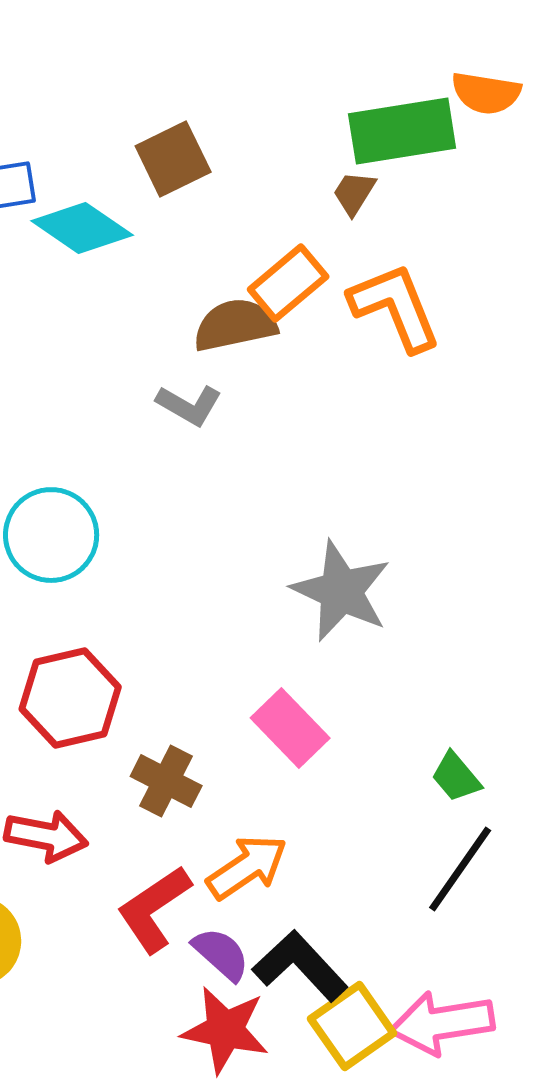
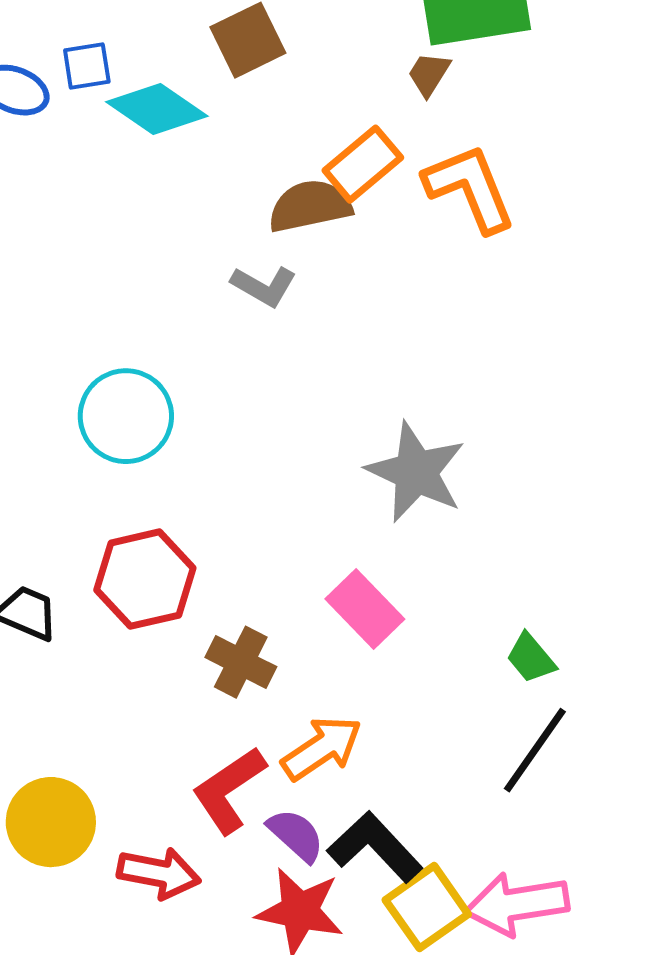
red arrow: (46, 836) -> (159, 873), moved

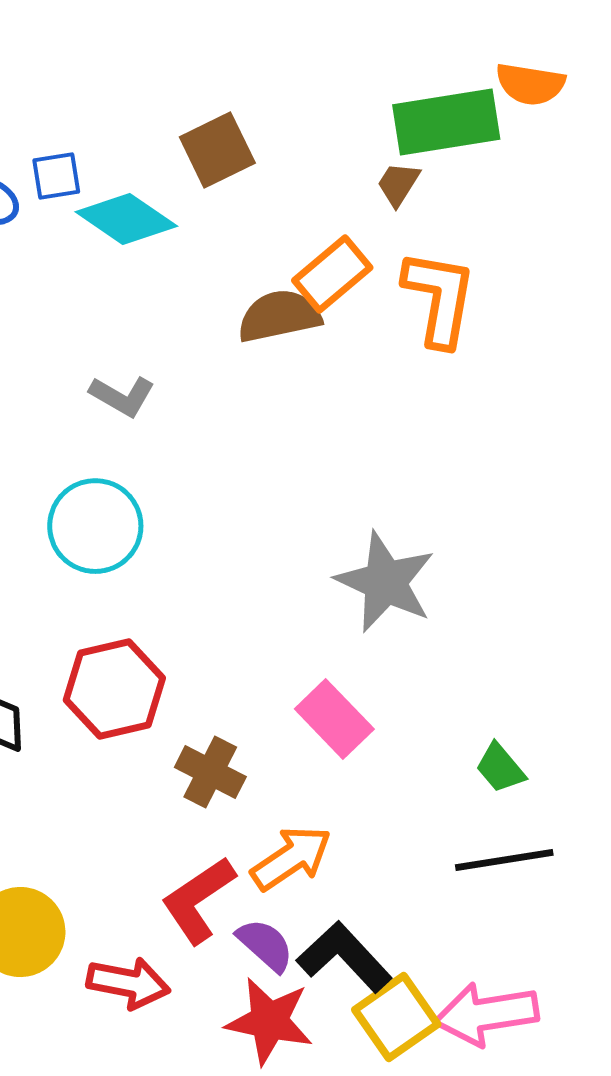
orange L-shape: (470, 188) -> (439, 298), turned 32
gray L-shape: (264, 286) -> (122, 396), moved
black line: (535, 750) -> (504, 860), turned 46

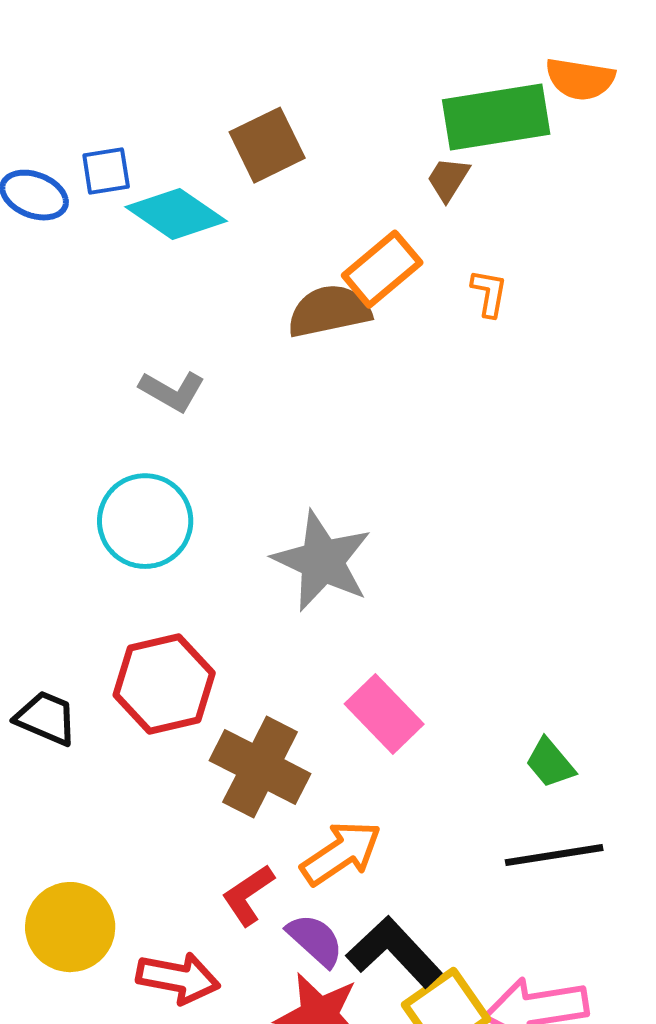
orange L-shape: (439, 298) -> (489, 293), size x0.5
gray star: (385, 582) -> (322, 561), moved
brown cross: (210, 772) -> (260, 767), size x1.4
red L-shape: (198, 900) -> (248, 895), size x0.7

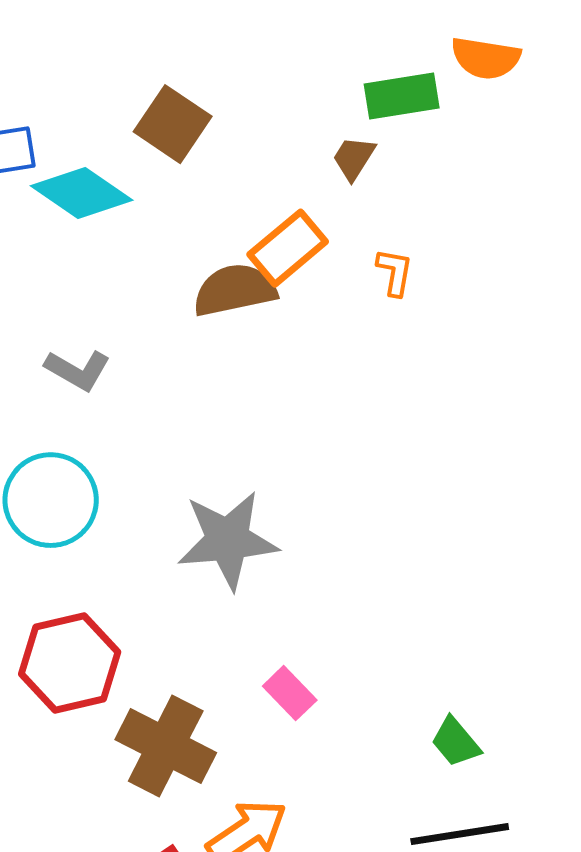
green rectangle: (496, 117) -> (402, 96), size x0.7
brown square: (267, 145) -> (173, 124), turned -30
gray star: (322, 561) -> (228, 540), turned -30
pink rectangle: (384, 714) -> (290, 693), size x0.7

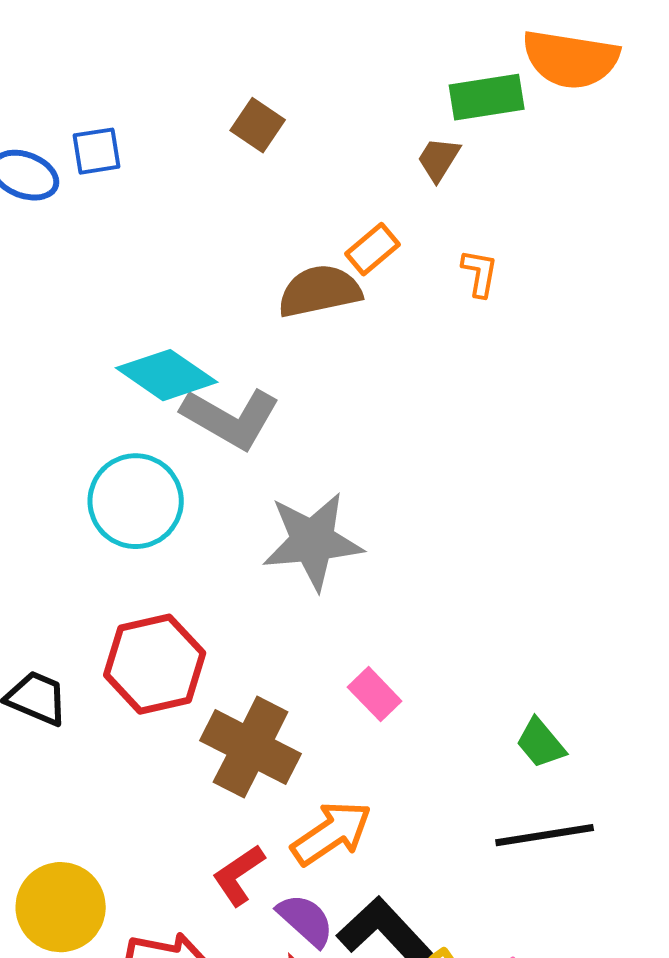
orange semicircle: (486, 58) -> (571, 59), size x1.4
brown square: (173, 124) -> (258, 125), size x0.7
cyan diamond: (82, 193) -> (167, 375), moved
orange rectangle: (288, 248) -> (373, 249), size x0.7
gray L-shape: (78, 370) -> (231, 418), moved, size x1.5

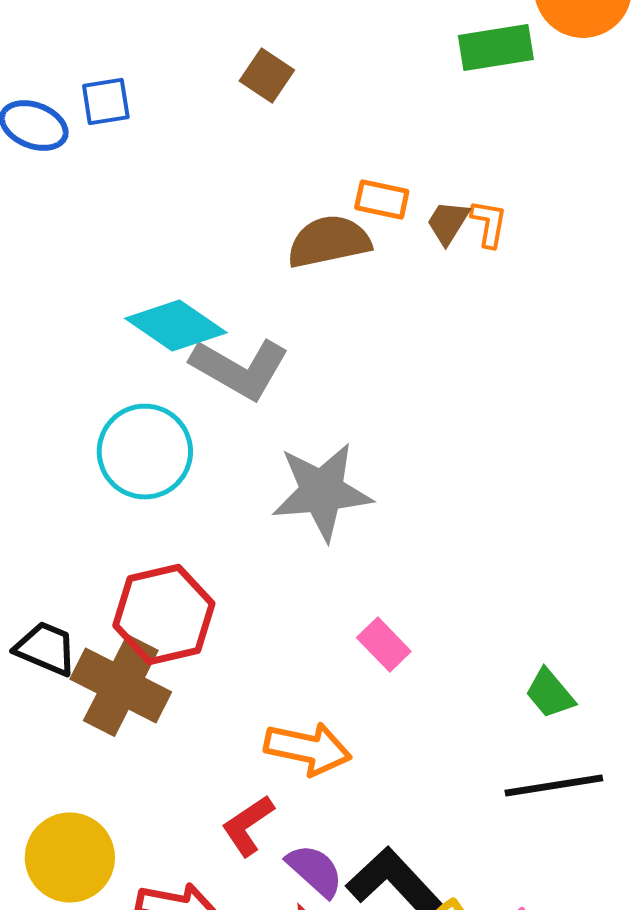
brown trapezoid: (439, 159) -> (448, 222), moved
orange rectangle: (373, 249) -> (382, 200), turned 52
brown cross: (251, 747) -> (121, 686), moved
orange arrow: (332, 833) -> (308, 748), moved, turned 46

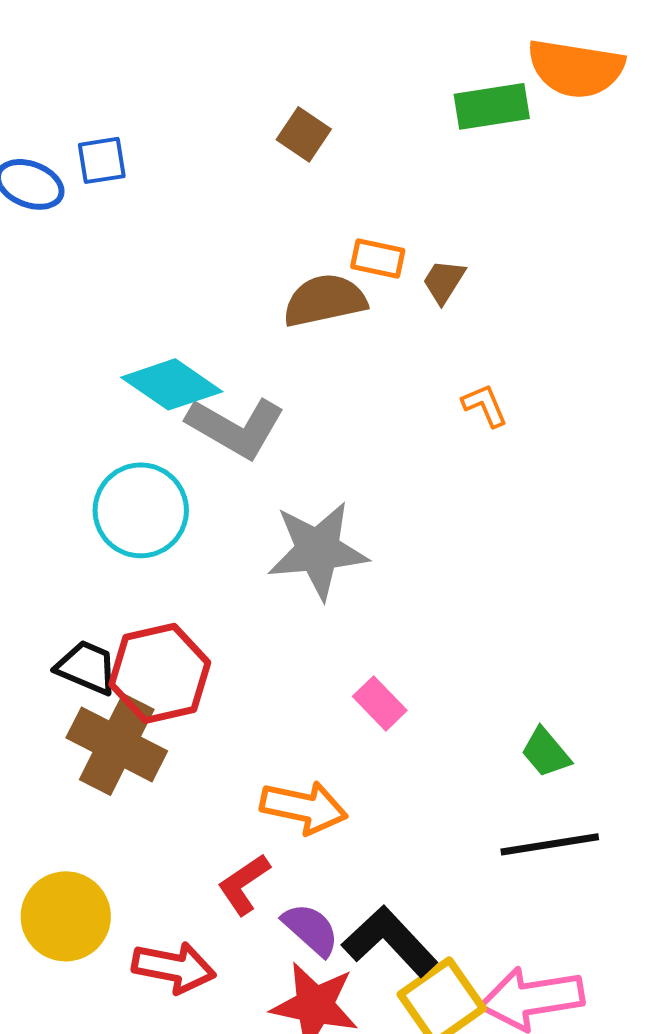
brown square: (267, 76) -> (304, 134), moved
orange L-shape: (489, 224) -> (485, 405), moved, turned -33
black trapezoid: (46, 648) -> (87, 667), moved

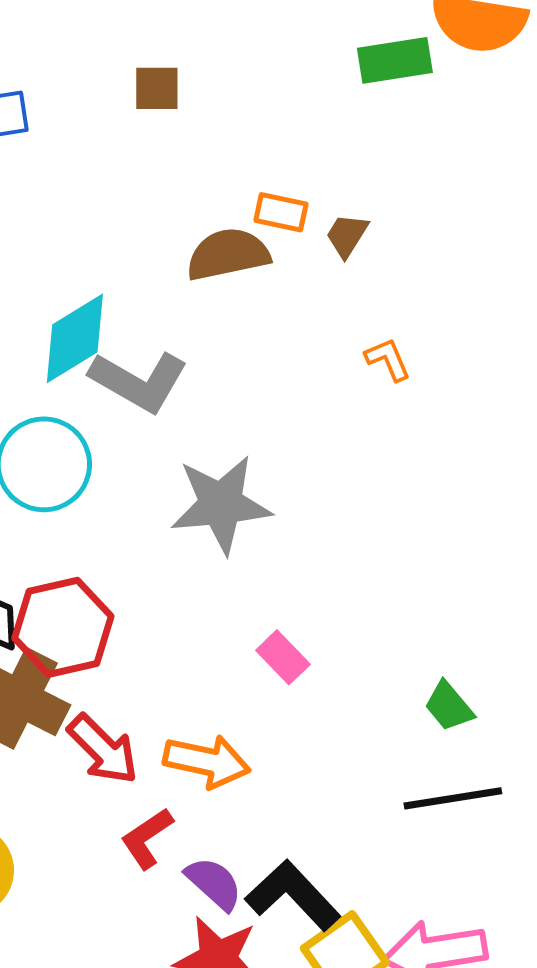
brown square: (304, 134) -> (157, 88), moved, turned -34
cyan diamond: (172, 384) -> (75, 338), turned -66
red arrow: (174, 967) -> (103, 749), moved, turned 34

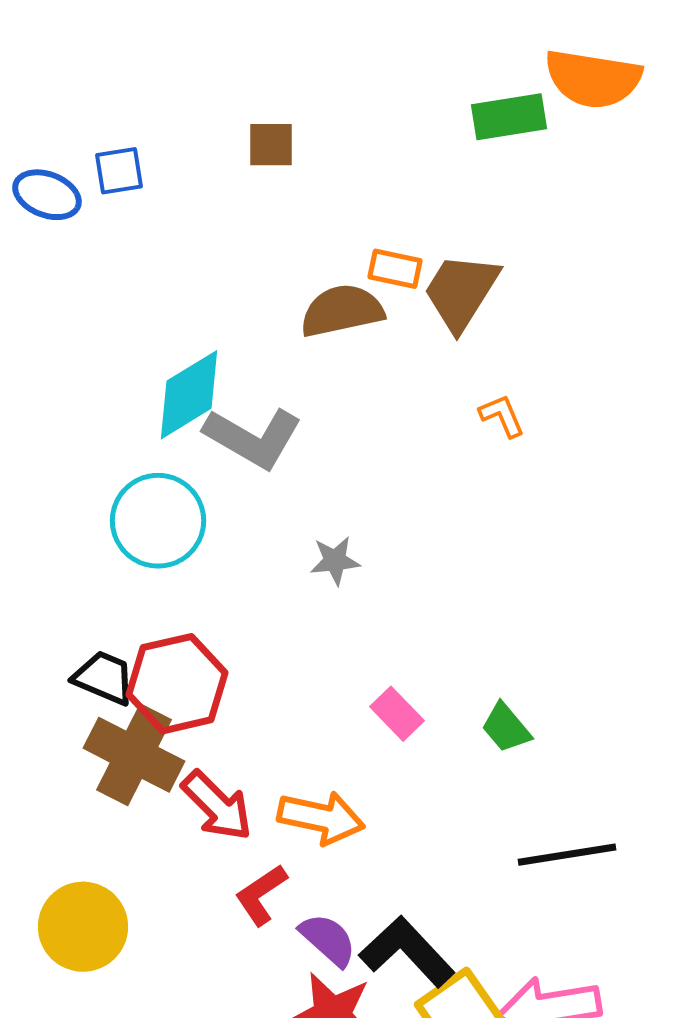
brown trapezoid: (347, 235) -> (461, 292), size x1.8
gray star: (221, 504) -> (335, 561), size x0.5
green trapezoid: (449, 706) -> (506, 728), moved

